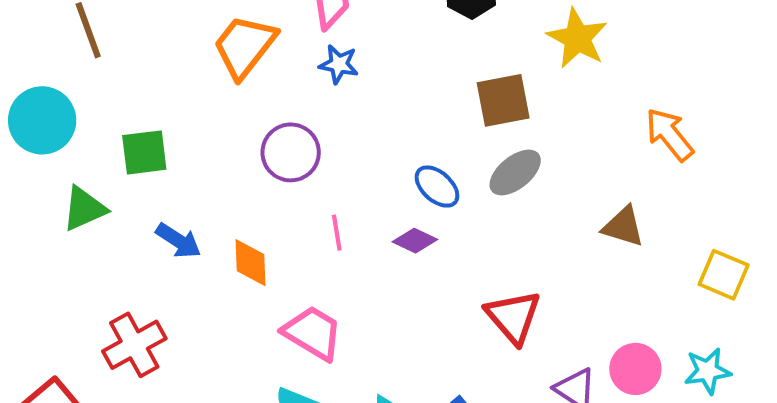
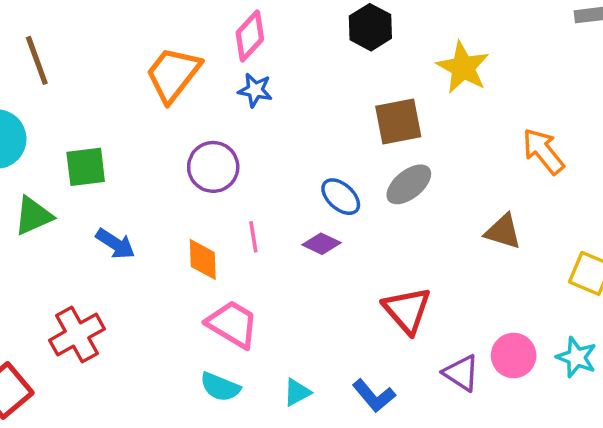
orange diamond: (251, 263) -> (203, 259), moved
cyan star: (708, 371) -> (576, 357), turned 30

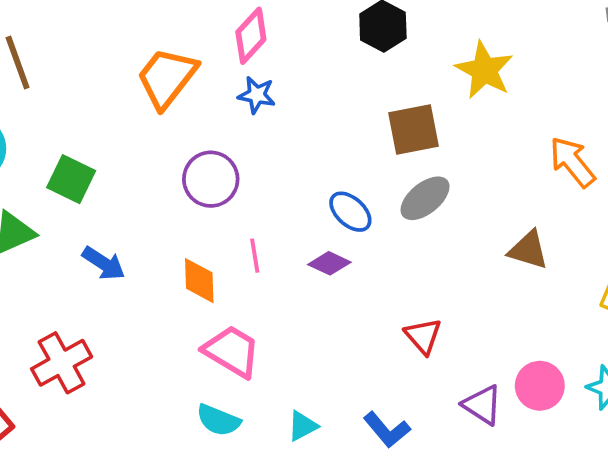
green square: (86, 167) -> (71, 179), turned 33
red triangle: (407, 310) -> (423, 336), size x0.7

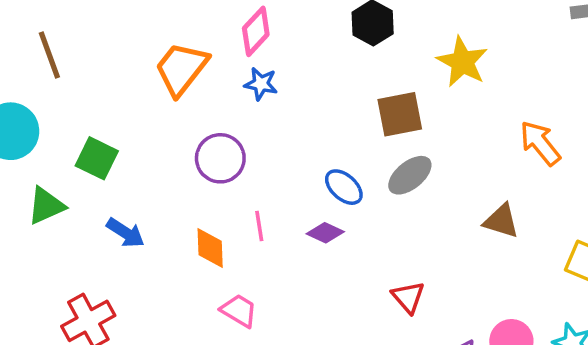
pink trapezoid: (232, 351) -> (239, 311), size x0.7

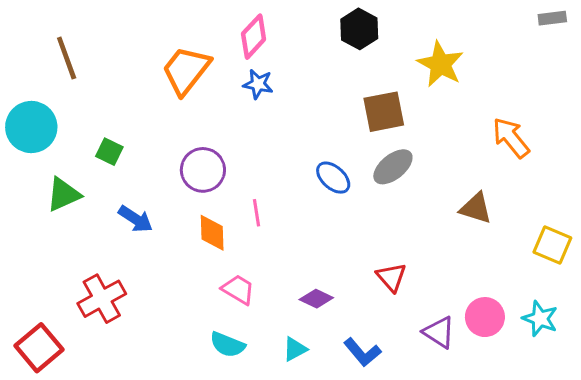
green square: (97, 158) -> (109, 152), size x0.7
purple circle: (220, 158) -> (203, 170), moved
purple diamond: (325, 233) -> (316, 299), moved

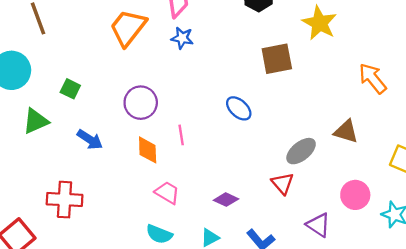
gray ellipse: (393, 167) -> (301, 151), moved
red cross: (102, 299) -> (65, 200), turned 32
pink circle: (485, 317) -> (355, 195), moved

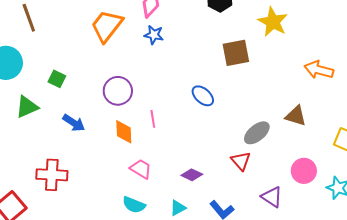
orange arrow: (373, 78) -> (319, 70), turned -36

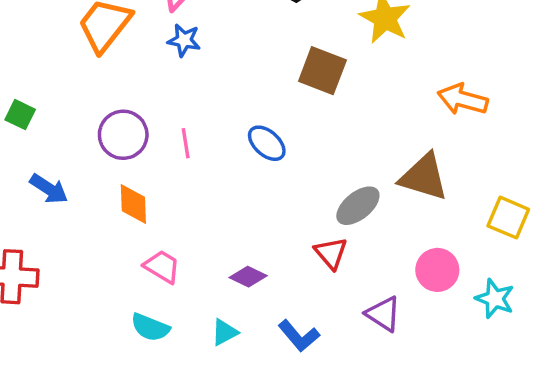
brown square: (236, 53) -> (322, 71), turned 32
brown triangle: (296, 116) -> (424, 177), size x1.4
pink line: (153, 119) -> (186, 143), moved

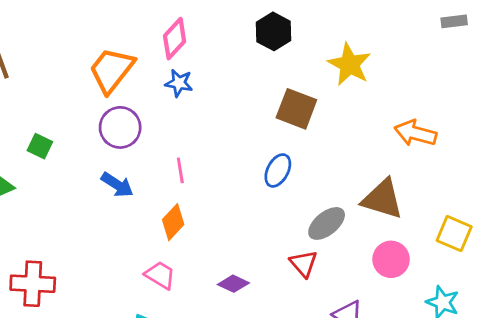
purple circle: (123, 135) -> (120, 127), moved
blue ellipse: (267, 143) -> (278, 170), moved, turned 76
blue arrow: (49, 189) -> (117, 185), moved
orange diamond: (133, 204) -> (173, 222), moved, turned 45
pink circle: (437, 270) -> (391, 259), moved

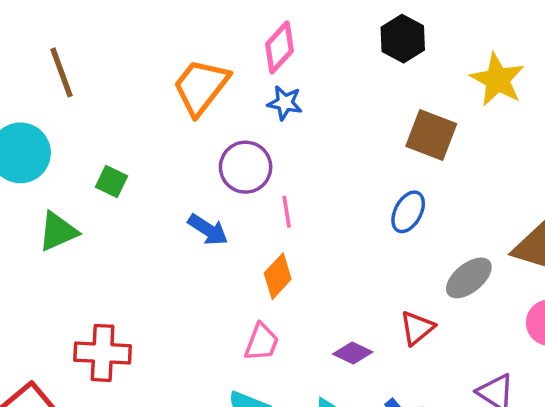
purple circle: (120, 127) -> (246, 167), moved
red triangle: (304, 264) -> (417, 328), moved, turned 32
pink trapezoid: (160, 275) -> (262, 342), turned 80

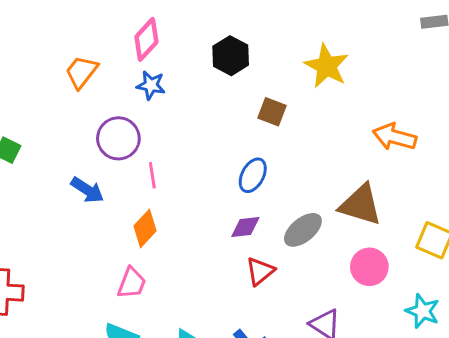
black hexagon: (403, 39) -> (231, 56), moved
orange trapezoid: (201, 87) -> (81, 72), size x0.7
brown square: (431, 135) -> (272, 112), size x0.7
purple diamond: (353, 353) -> (245, 227), moved, turned -32

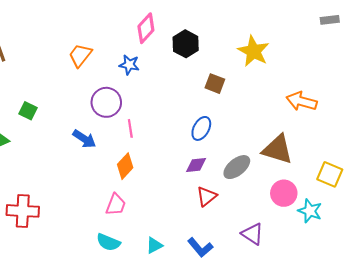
pink diamond: (146, 39) -> (146, 28), moved
cyan star: (423, 311) -> (310, 211), moved

